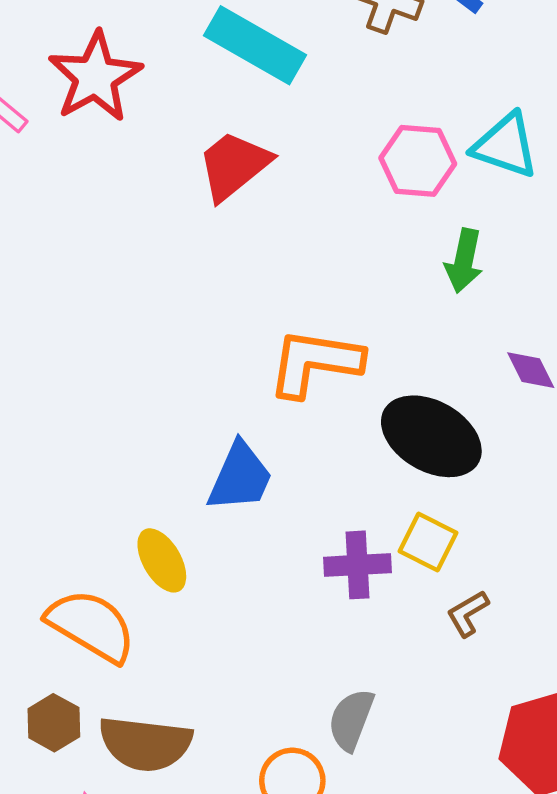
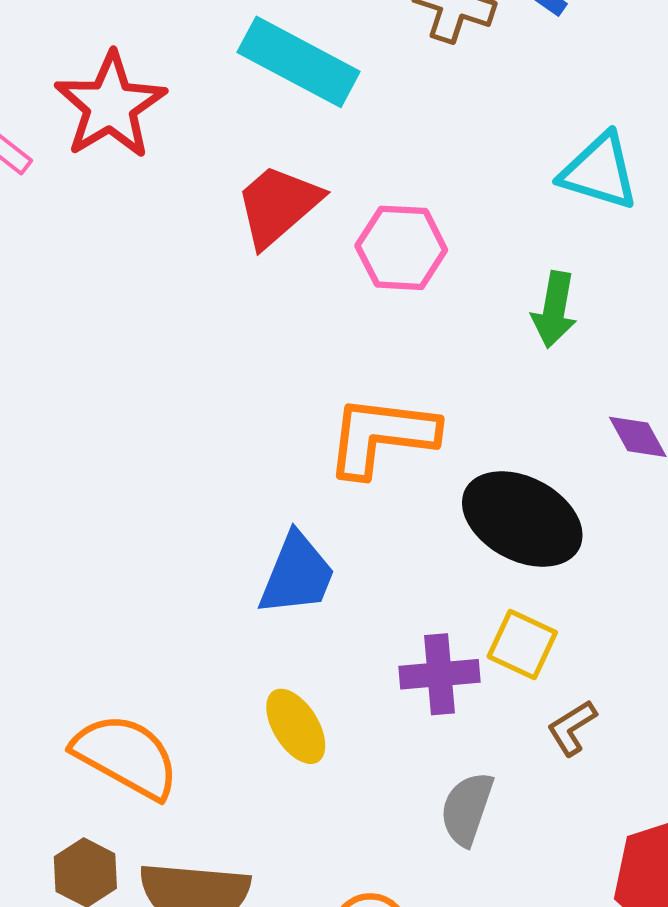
pink hexagon: (418, 161) -> (401, 248), moved
yellow ellipse: (162, 560) -> (296, 726), moved
gray semicircle: (351, 720) -> (467, 809), moved

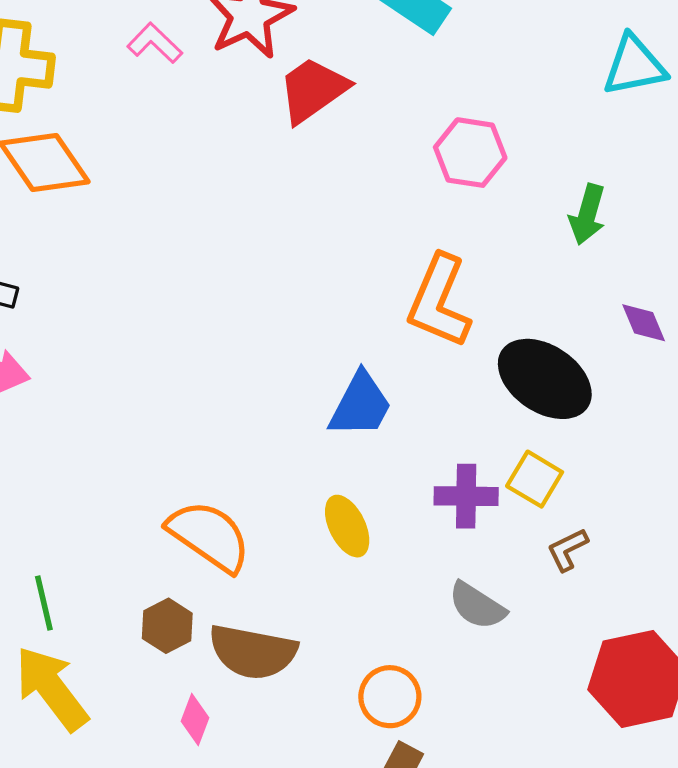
cyan triangle: (599, 172) -> (634, 66), moved, turned -34
red trapezoid: (278, 205) -> (313, 90), moved
orange L-shape: (381, 436) -> (439, 301), turned -80
gray semicircle: (467, 809) -> (477, 606), turned -82

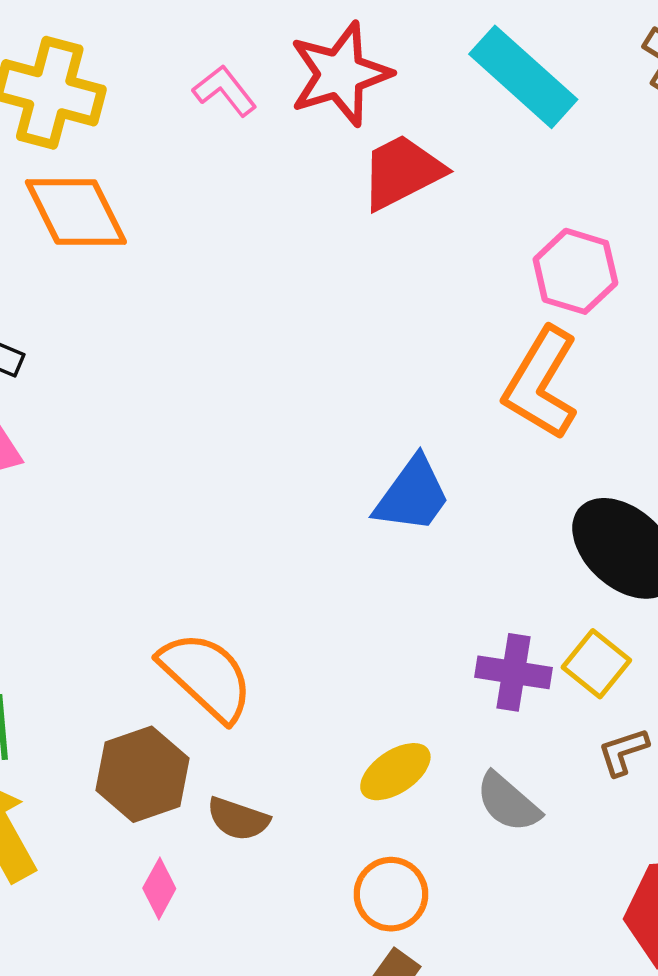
orange L-shape: (439, 301) -> (541, 383), moved
blue trapezoid: (360, 405) -> (412, 495), moved
yellow ellipse: (347, 526) -> (395, 772), moved, turned 74
brown hexagon: (167, 626) -> (142, 774), size x1.5
brown semicircle: (253, 652) -> (238, 819), size x0.6

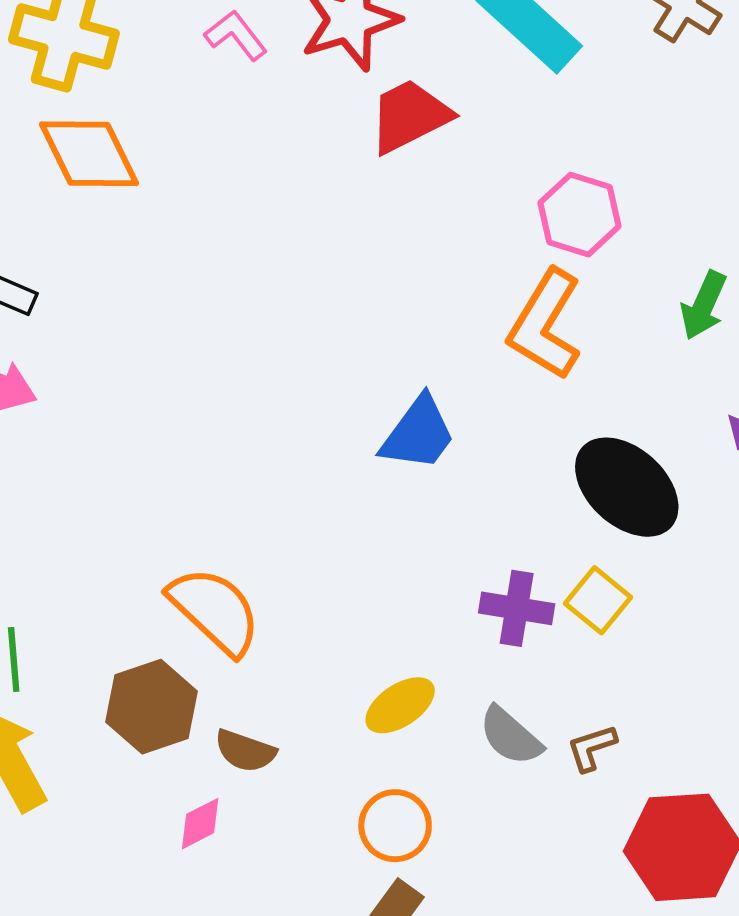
brown L-shape: (623, 752) -> (592, 748), moved
pink diamond: (159, 888) -> (200, 824), moved, turned 34

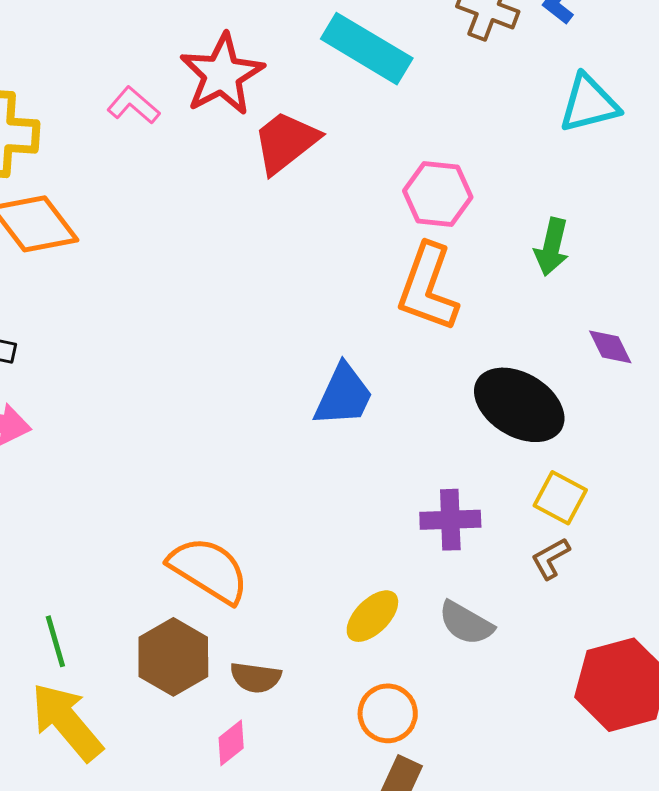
yellow square: (598, 600) -> (560, 498), moved
brown L-shape: (592, 748) -> (551, 558), moved

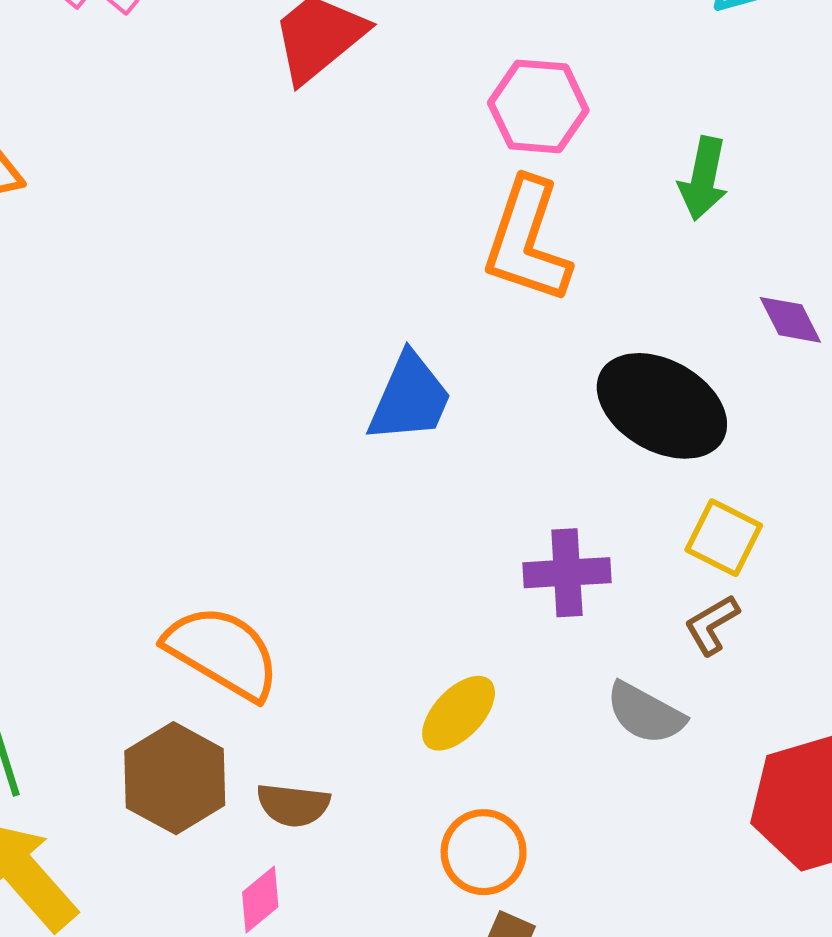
gray semicircle: (466, 623) -> (645, 713), moved

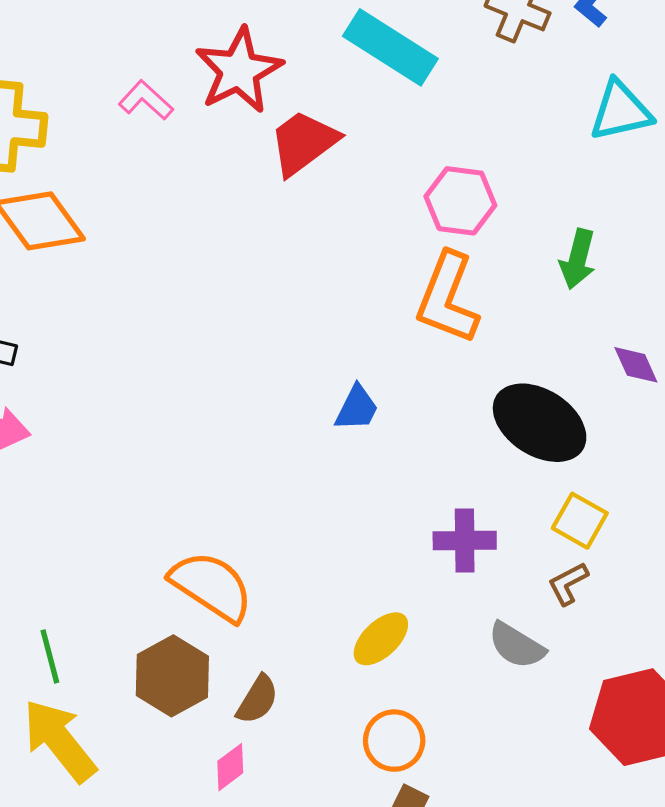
blue trapezoid: (410, 398) -> (357, 408), size x0.7
brown semicircle: (293, 805) -> (257, 700), turned -68

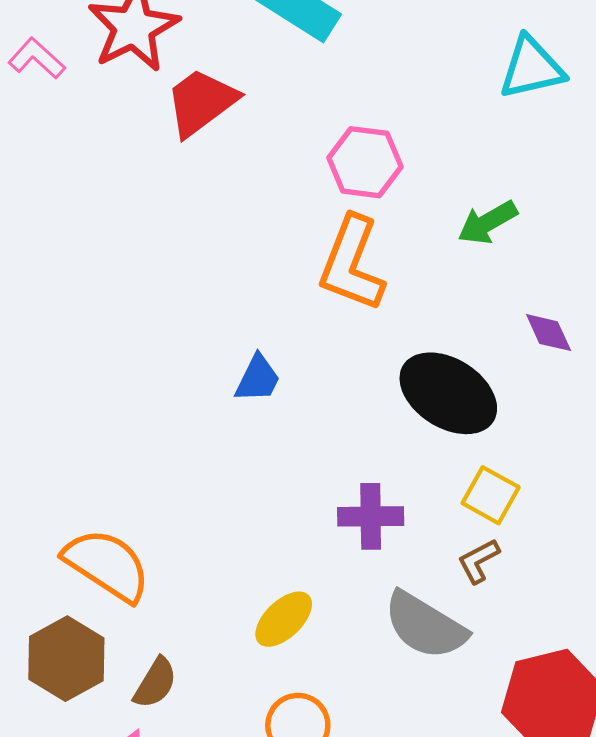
green arrow: (578, 259) -> (488, 222), turned 46
gray semicircle: (517, 645) -> (425, 626), size x1.4

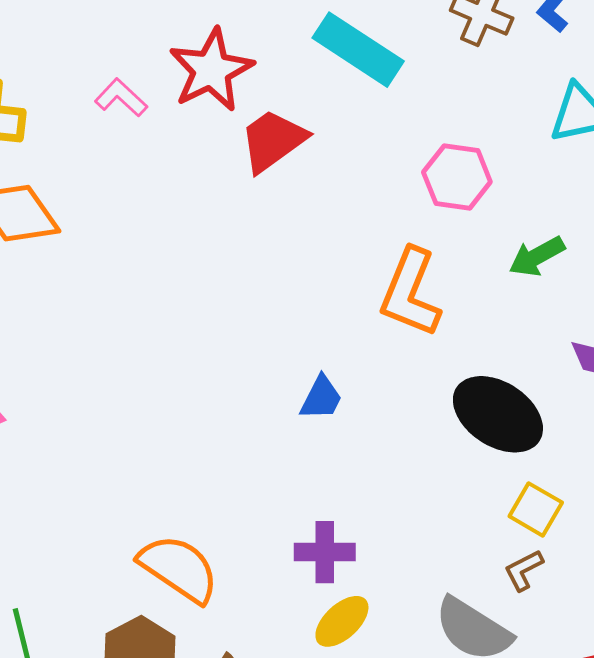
pink hexagon: (365, 162) -> (457, 177), moved
purple cross: (371, 516) -> (325, 552), moved

